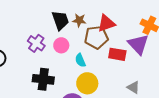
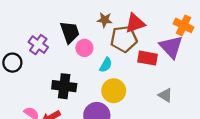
black trapezoid: (60, 20) -> (70, 32), moved
purple cross: (36, 43) -> (38, 45), moved
cyan semicircle: (80, 60) -> (106, 65), turned -128

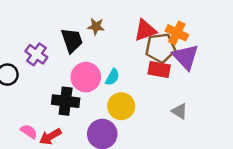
brown star: (105, 20) -> (96, 26), moved
orange cross: (183, 25) -> (177, 33), moved
brown pentagon: (124, 39) -> (160, 48), moved
pink circle: (84, 48) -> (86, 77), moved, size x1.5

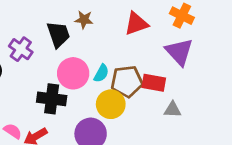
orange cross: (177, 33) -> (182, 16), moved
brown pentagon: (160, 48) -> (127, 81), moved
red rectangle: (159, 70) -> (154, 83), moved
gray triangle: (179, 111) -> (173, 110), turned -30

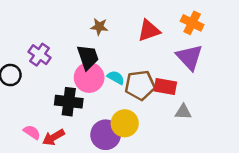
black trapezoid: (58, 34) -> (88, 57), moved
cyan semicircle: (101, 73) -> (116, 78), turned -90
yellow circle: (111, 104) -> (125, 123), moved

